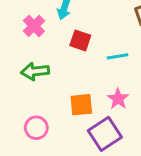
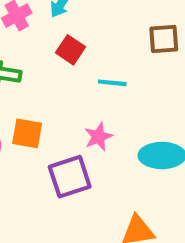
orange square: (81, 105) -> (27, 133), moved

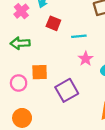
pink star: (98, 137) -> (86, 59), moved

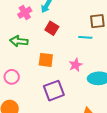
cyan line: (79, 36) -> (85, 37), moved
orange square: (40, 72) -> (46, 60), moved

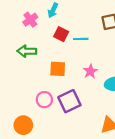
cyan line: (85, 37) -> (81, 39), moved
pink circle: (12, 77) -> (44, 100), moved

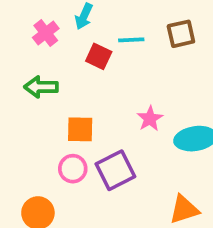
cyan line: (81, 39) -> (131, 40), moved
orange square: (58, 69) -> (80, 129), moved

